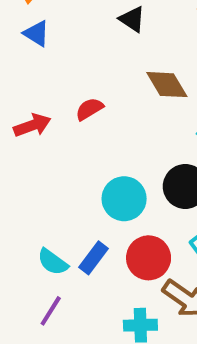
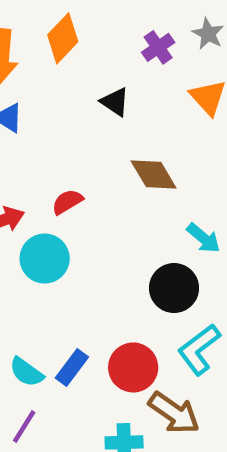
cyan circle: (124, 199) -> (45, 259), moved

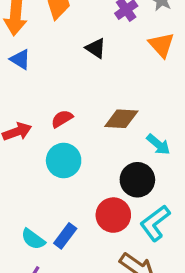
brown diamond: (154, 175) -> (121, 119), moved, turned -56
cyan circle: (45, 259) -> (64, 160), moved
red circle: (133, 367) -> (113, 215), moved

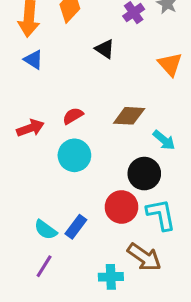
orange triangle: (161, 45) -> (170, 64), moved
cyan L-shape: (155, 223) -> (161, 215), turned 116

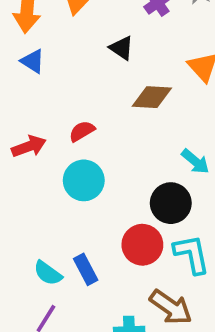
brown diamond: (129, 116) -> (152, 97), moved
blue rectangle: (76, 227) -> (86, 269), turned -65

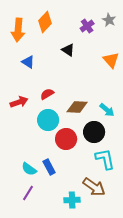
blue triangle: (33, 61) -> (28, 62), moved
brown diamond: (152, 97) -> (77, 107), moved
red circle: (142, 245) -> (66, 139), moved

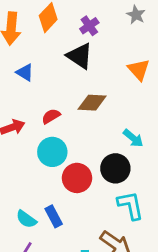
purple cross: (87, 26) -> (89, 26), moved
black triangle: (68, 50) -> (80, 56), size x1.5
brown diamond: (77, 107) -> (92, 103), moved

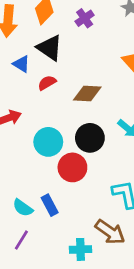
black triangle: (80, 56) -> (50, 48), moved
red semicircle: (51, 116) -> (47, 83), moved
black circle: (115, 168) -> (90, 138), moved

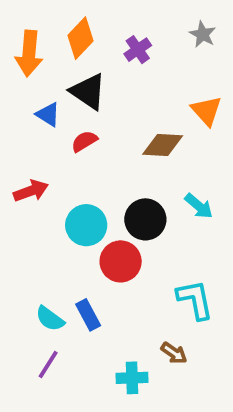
brown diamond: (87, 94) -> (163, 145), moved
brown arrow: (110, 232) -> (174, 353), size x0.6

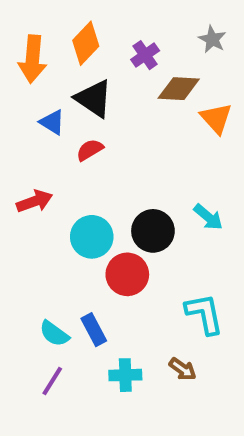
brown diamond: (163, 145) -> (179, 89), moved
cyan cross: (132, 378) -> (125, 375), moved

